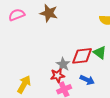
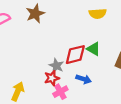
brown star: (49, 13) -> (35, 14), turned -30

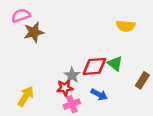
brown star: (35, 14) -> (34, 32), moved

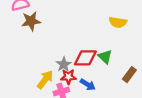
red star: (65, 88) -> (68, 77), moved
yellow arrow: (26, 96) -> (45, 80), moved

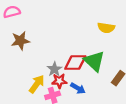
brown star: (31, 21) -> (20, 41), moved
green triangle: (105, 57) -> (94, 61), size x1.5

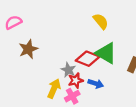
yellow semicircle: (106, 28) -> (101, 21), moved, turned -126
red diamond: (75, 63) -> (88, 59), turned 35

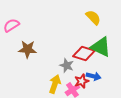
brown star: (28, 49) -> (27, 49), turned 30
red star: (76, 80) -> (82, 81), moved

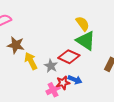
green triangle: (101, 47) -> (86, 41), moved
yellow arrow: (55, 84) -> (31, 61), moved, turned -54

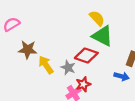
blue arrow: (75, 80) -> (122, 76), moved

